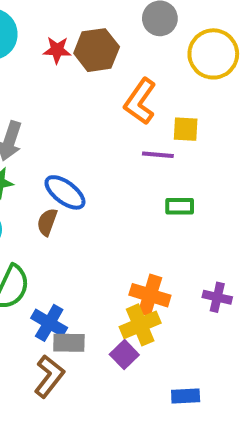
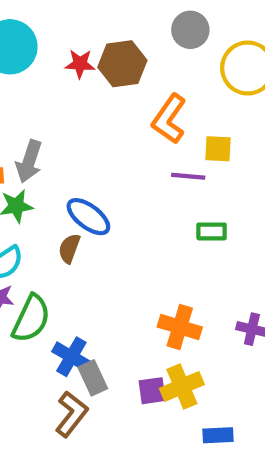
yellow cross: (140, 325) -> (182, 386), moved
gray rectangle: (69, 343) -> (93, 378), turned 64
purple square: (124, 355) -> (152, 391), turned 36

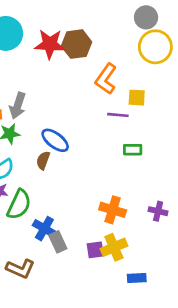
gray circle: (190, 30) -> (146, 17), moved
red star: (80, 64) -> (50, 44), size x1.6
brown L-shape: (71, 414) -> (20, 269), moved, turned 76

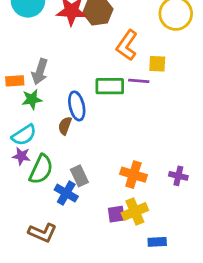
blue ellipse: (55, 140) -> (77, 106), turned 40
green rectangle: (133, 150) -> (110, 86), moved, size x1.5
gray rectangle: (58, 242) -> (79, 176), moved

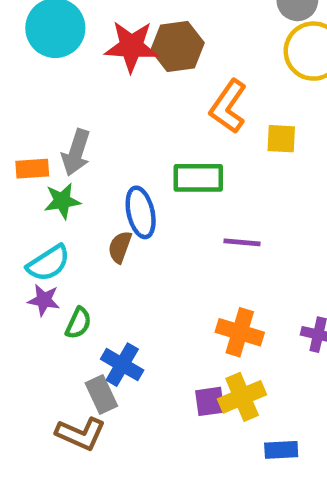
purple line: (139, 81) -> (242, 242), moved
green semicircle: (41, 169) -> (78, 323), size x0.6
gray rectangle: (79, 176) -> (101, 395), moved

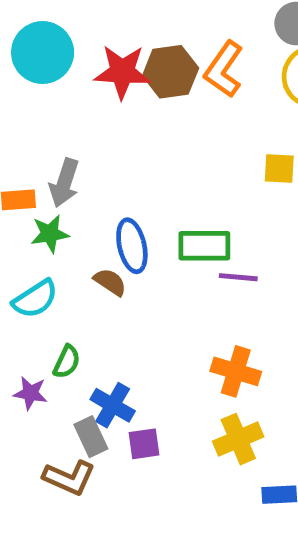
orange L-shape: (228, 106) -> (224, 69), moved
green rectangle: (198, 178) -> (204, 246), moved
brown semicircle: (120, 247) -> (110, 282), turned 104
purple star: (44, 300) -> (30, 393), moved
purple square: (210, 401) -> (144, 444), moved

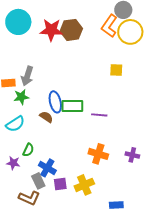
orange L-shape: (224, 69) -> (109, 26), moved
green rectangle: (204, 246) -> (72, 106), moved
yellow cross: (238, 439) -> (84, 185), moved

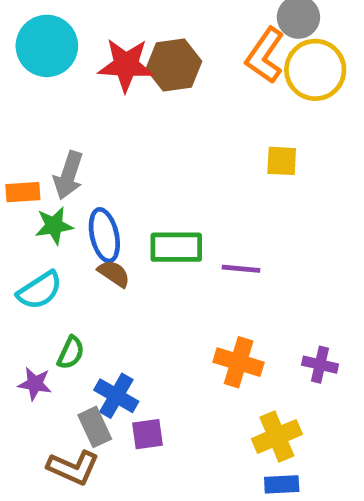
blue ellipse: (55, 102) -> (104, 235), moved
yellow cross: (84, 185) -> (277, 437), moved

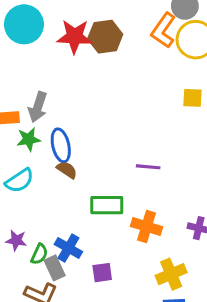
yellow square: (282, 161) -> (193, 98), moved
green rectangle: (176, 247) -> (107, 205), moved
green semicircle: (71, 353) -> (39, 254), moved
purple square: (147, 434) -> (102, 273), moved

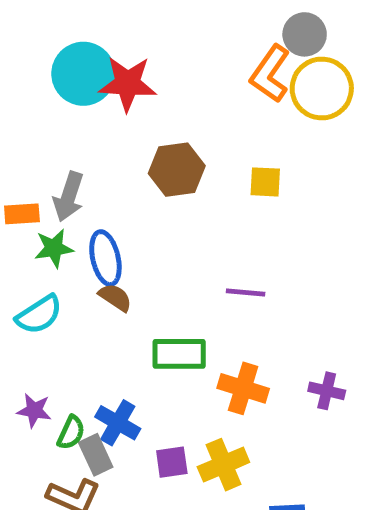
cyan circle: (24, 24) -> (83, 74), moved
brown hexagon: (105, 37) -> (177, 170), moved
yellow square: (193, 98) -> (265, 182), moved
yellow cross: (171, 274) -> (223, 465), moved

